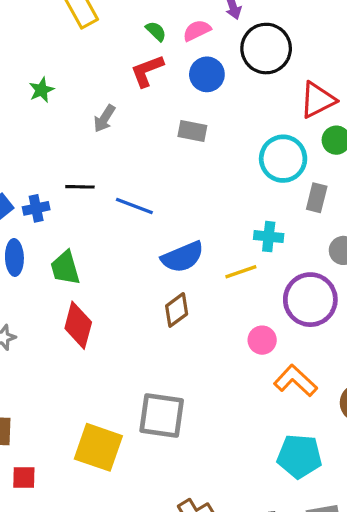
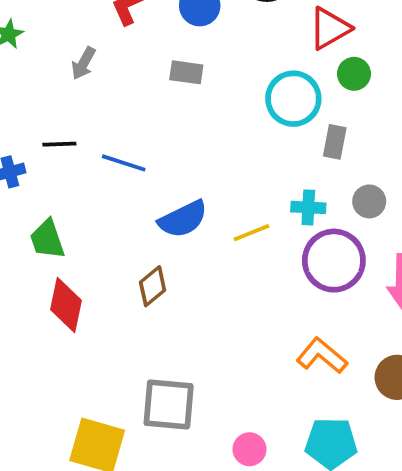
cyan cross: (269, 237) -> (308, 207), moved
brown diamond: (177, 310) -> (153, 286), moved
pink circle: (262, 340) -> (249, 449), moved

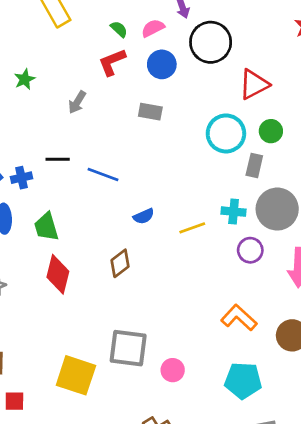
green circle: (354, 74) -> (271, 131), moved
gray circle: (369, 201) -> (277, 209), size x1.8
blue semicircle: (183, 219) -> (144, 216), size x0.6
purple circle: (334, 261) -> (250, 250), size x0.6
pink circle: (249, 449) -> (173, 370), moved

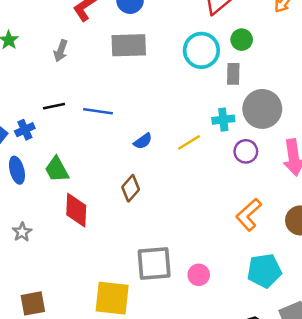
gray rectangle: (150, 112) -> (129, 45), size x1.6
orange L-shape: (239, 318) -> (249, 215), turned -72

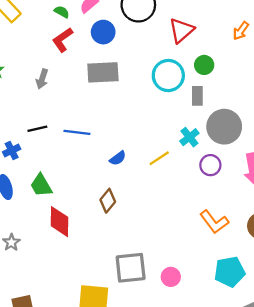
cyan cross: (223, 120) -> (189, 137), turned -30
orange L-shape: (249, 215) -> (214, 222), turned -84

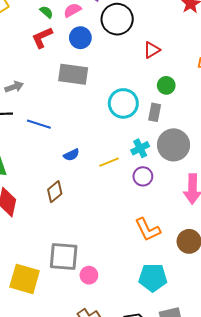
red triangle: (181, 30) -> (152, 50), size x0.7
cyan circle: (168, 76) -> (123, 103), moved
gray arrow: (42, 79) -> (14, 87), moved, turned -138
purple circle: (210, 165) -> (143, 176), moved
pink circle: (171, 277) -> (89, 275), moved

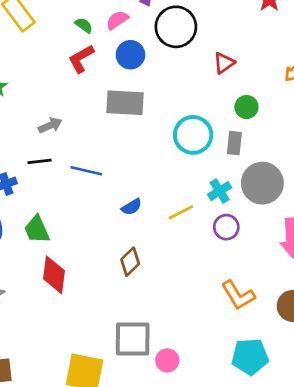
brown diamond: (55, 192) -> (130, 262), moved

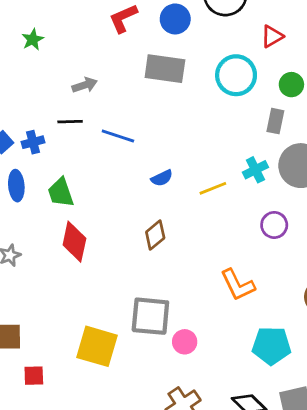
cyan circle: (193, 135) -> (236, 75), moved
purple circle: (226, 227) -> (274, 225), moved
orange L-shape: (238, 295) -> (238, 285), moved

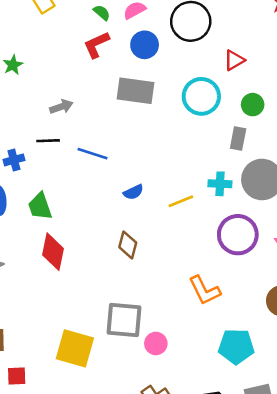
cyan cross: (255, 170) -> (220, 184), turned 30
purple circle: (274, 225) -> (238, 235), size x1.6
brown diamond: (155, 235) -> (128, 245), turned -36

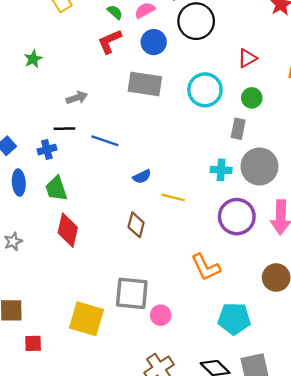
red triangle: (234, 60) -> (247, 58), moved
blue cross: (14, 160) -> (47, 150), moved
yellow line: (181, 201) -> (173, 197), moved, turned 35

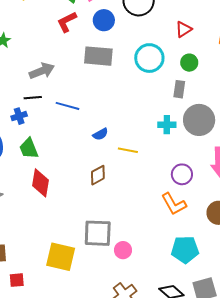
gray arrow: (77, 98) -> (42, 71), size x1.4
purple circle: (237, 217) -> (182, 174), moved, size x0.7
brown diamond: (136, 225) -> (98, 175), turned 50
orange L-shape: (206, 267) -> (174, 204), moved

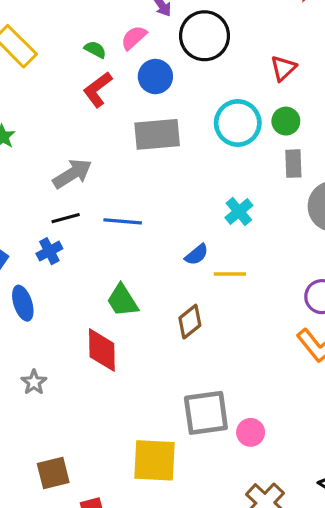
green circle: (189, 63) -> (286, 121), moved
cyan cross: (167, 125) -> (239, 212), moved, turned -30
blue semicircle: (100, 134) -> (197, 255), moved
green trapezoid: (29, 148) -> (122, 300), moved

